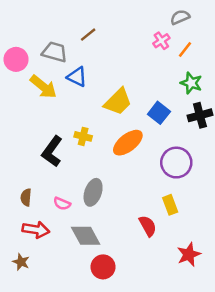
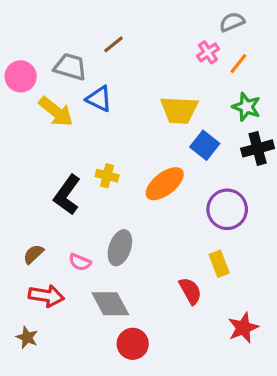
yellow trapezoid: (118, 102) -> (179, 110), moved, turned 48
brown semicircle: (26, 197) -> (33, 254), turned 42

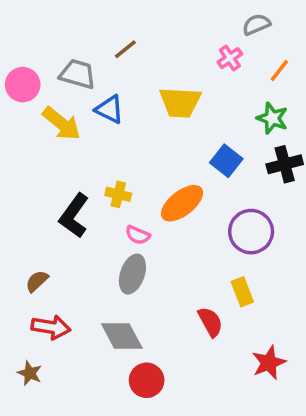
orange line: (238, 64) -> (279, 70), moved
yellow trapezoid: (179, 110) -> (180, 102), moved
pink semicircle: (80, 262) -> (138, 235), moved

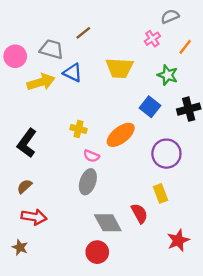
green star: (272, 118) -> (168, 75), moved
yellow arrow: (62, 124) -> (41, 82), turned -56
black L-shape: (74, 216) -> (27, 143), moved
gray diamond: (122, 336) -> (108, 223), moved

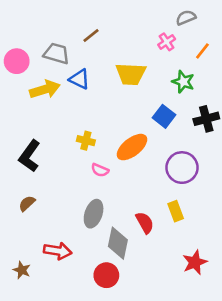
gray ellipse: (88, 182) -> (94, 214), moved
red semicircle: (139, 213) -> (145, 223), moved
red arrow: (34, 217) -> (58, 251), moved
gray diamond: (108, 223) -> (118, 243), turned 40

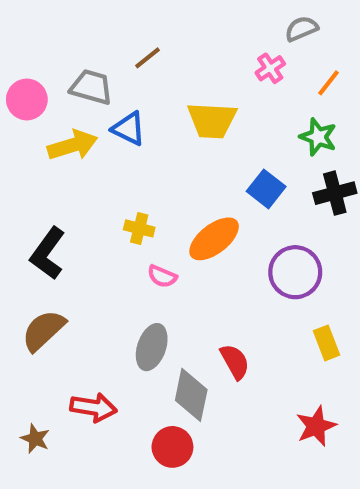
green star: (183, 82) -> (318, 137), moved
brown semicircle: (27, 203) -> (43, 330), size x1.6
yellow rectangle: (176, 211) -> (326, 343), moved

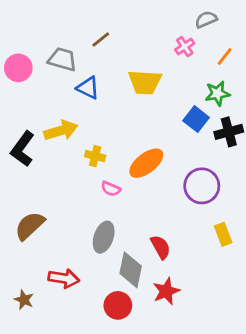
green star: (318, 137) -> (217, 93), turned -30
yellow arrow: (73, 145) -> (61, 130), moved
blue square: (266, 189) -> (196, 119), moved
black L-shape: (48, 253) -> (23, 149), moved
red star: (316, 426) -> (166, 291), moved

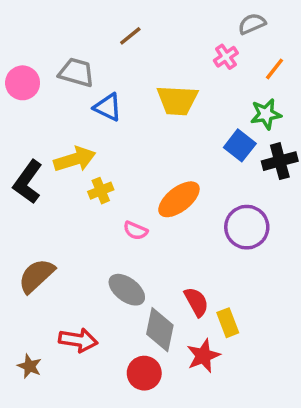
brown line: (101, 39) -> (130, 36), moved
yellow cross: (95, 156) -> (101, 191), moved, turned -36
yellow rectangle: (223, 234) -> (228, 323), moved
gray ellipse: (104, 237) -> (127, 290), turned -72

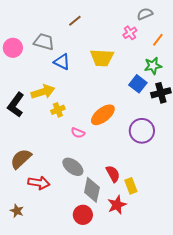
red arrow: (78, 340) -> (39, 183), moved

